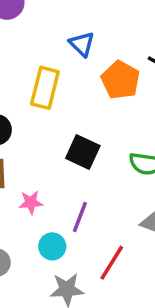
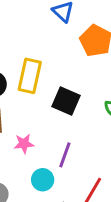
yellow rectangle: (45, 88) -> (30, 76), moved

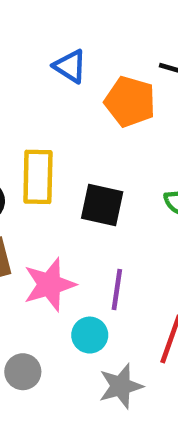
pink star: (24, 144) -> (50, 285), size x1.6

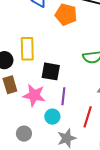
black square: (102, 205) -> (51, 71), moved
pink star: (50, 285) -> (34, 95), turned 30

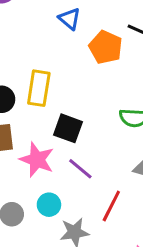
purple line: (63, 96) -> (80, 169), turned -66
cyan circle: (52, 117) -> (49, 205), moved

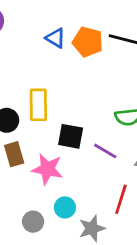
orange pentagon: (106, 47) -> (88, 42), moved
purple line: (80, 169) -> (105, 151), moved

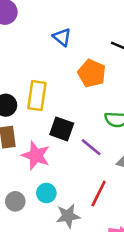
orange pentagon: (88, 42) -> (92, 73), moved

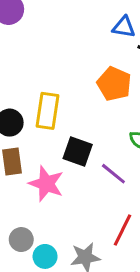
blue triangle: (62, 37) -> (124, 27), moved, turned -30
cyan circle: (46, 193) -> (45, 256), moved

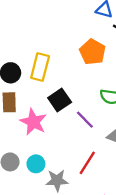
black square: (78, 151) -> (60, 100), turned 30
cyan circle: (45, 256) -> (36, 164), moved

